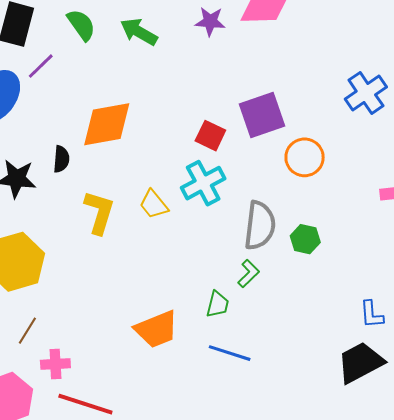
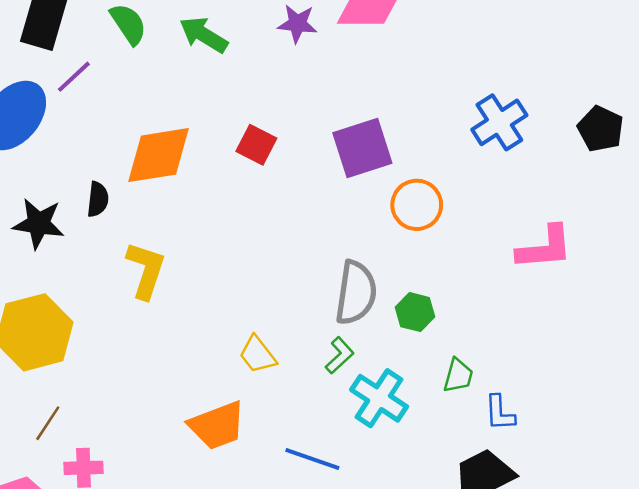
red square: (210, 136) -> (256, 145), moved
cyan cross: (203, 183) -> (379, 398), moved, turned -30
yellow trapezoid: (154, 204) -> (258, 355), moved
green trapezoid: (218, 304) -> (458, 376), moved

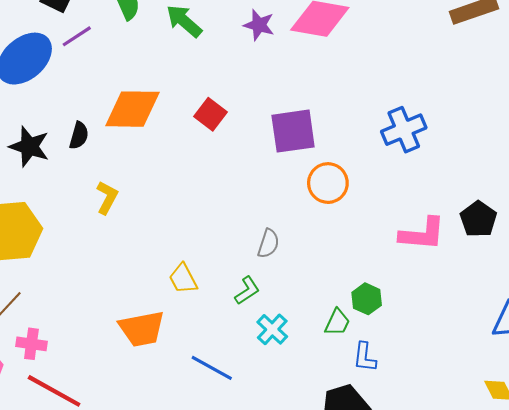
black pentagon: (600, 129) -> (478, 219), moved
yellow L-shape: (146, 270) -> (107, 198), size x0.7
gray semicircle: (356, 293) -> (268, 244), size x0.6
green hexagon: (415, 312) -> (367, 299), moved
cyan cross: (379, 398) -> (272, 329), size x0.7

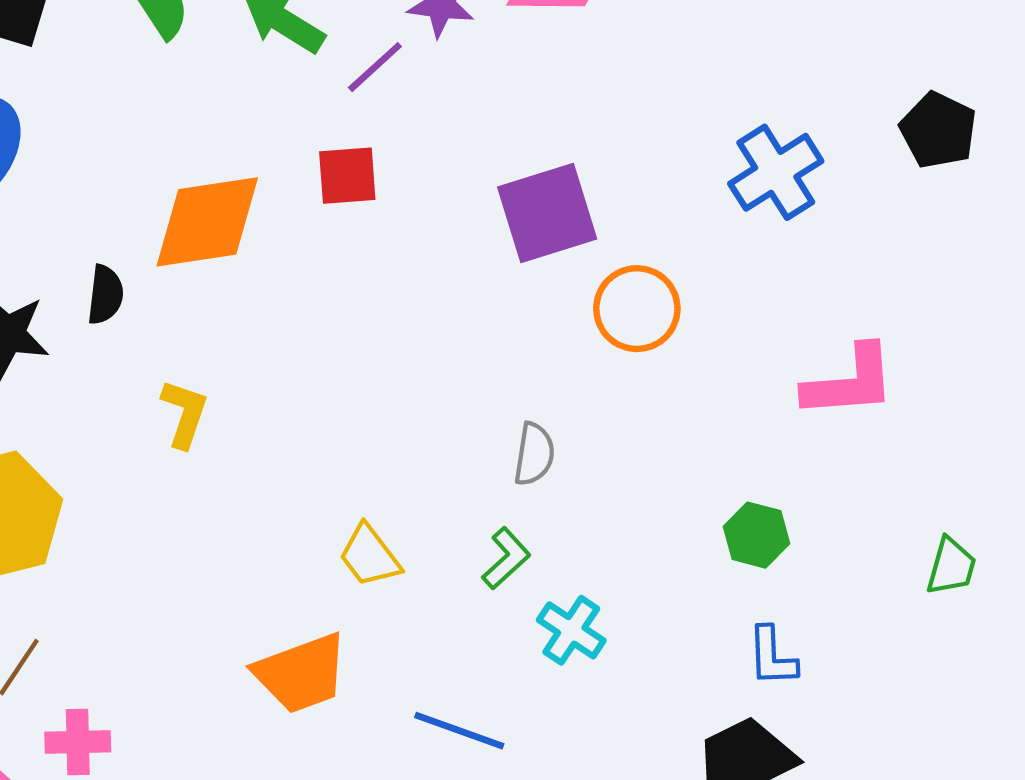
purple line: (77, 36) -> (375, 67), moved
red square: (210, 114) -> (347, 176), moved, turned -32
black pentagon: (478, 219) -> (938, 130), moved
green trapezoid: (337, 322) -> (951, 566), moved

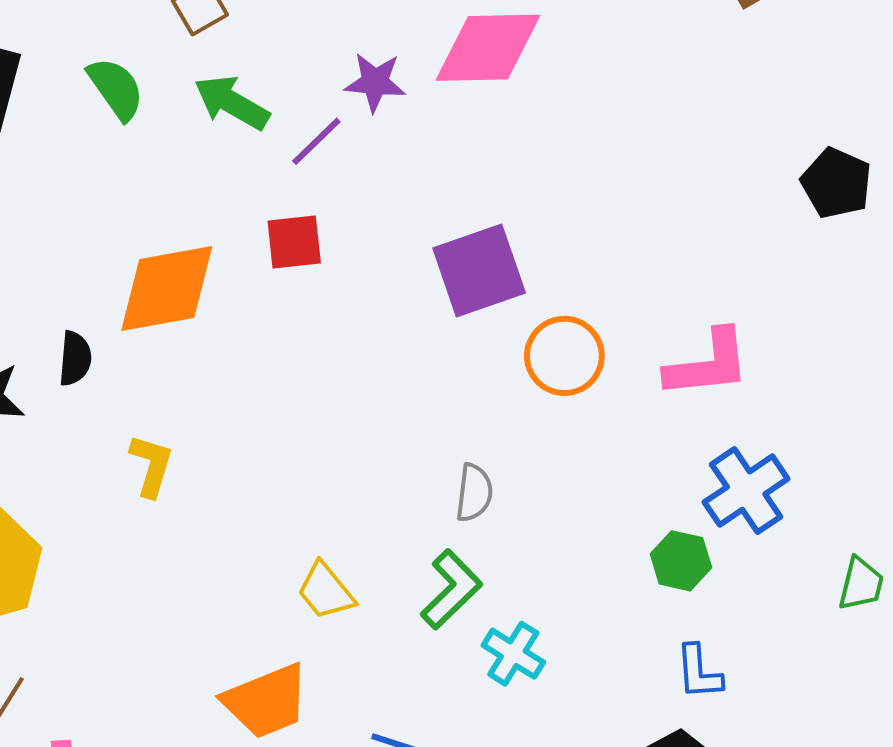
blue cross: (776, 172) -> (746, 491), moved
pink L-shape: (849, 382) -> (708, 364), moved
green L-shape: (506, 558) -> (451, 589), size x1.4

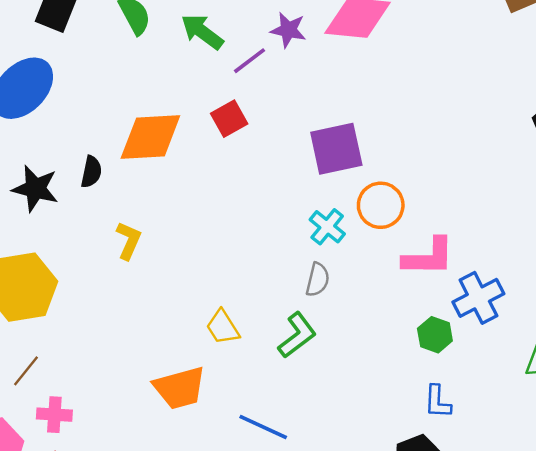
red square: (294, 242) -> (229, 119), turned -30
pink L-shape: (708, 364) -> (428, 257), moved
cyan cross: (513, 654) -> (327, 227), moved

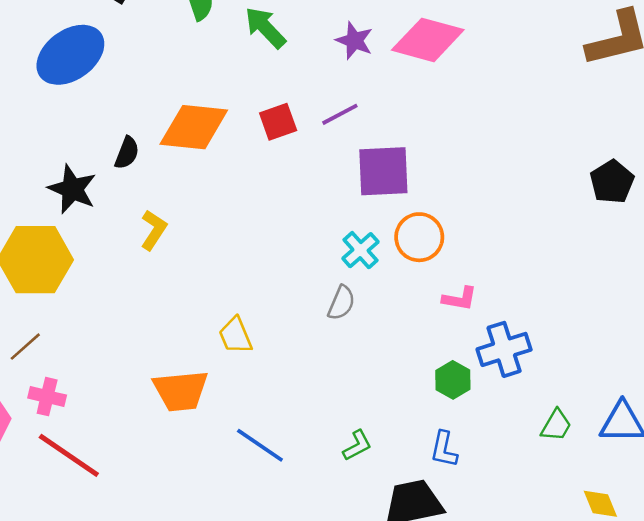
purple line: (249, 61) -> (340, 114), moved
black star: (35, 189) -> (72, 189), moved
pink L-shape: (428, 257) -> (460, 299), size x0.6
green L-shape: (297, 335) -> (357, 446), moved, size x0.7

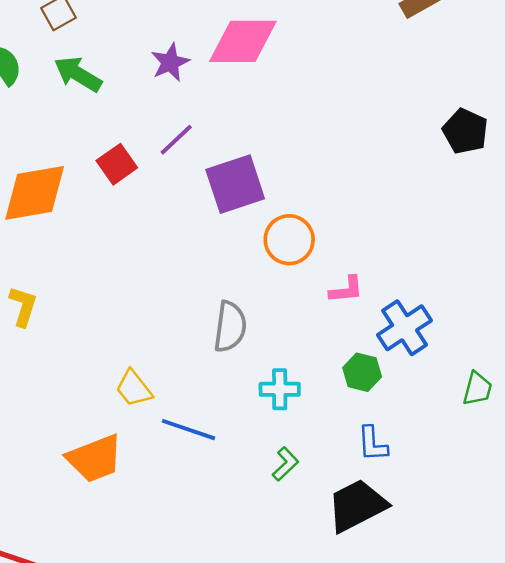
purple star: (354, 41) -> (170, 62), turned -30
cyan cross: (360, 250) -> (280, 389), moved, turned -33
gray semicircle: (341, 303) -> (230, 327), size x1.4
blue line: (260, 445) -> (189, 430), moved

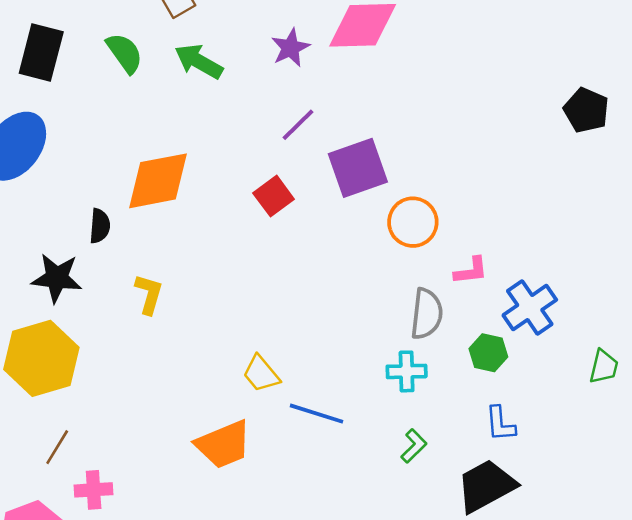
red square: (117, 164) -> (274, 196), moved
gray semicircle: (230, 327) -> (427, 314), moved

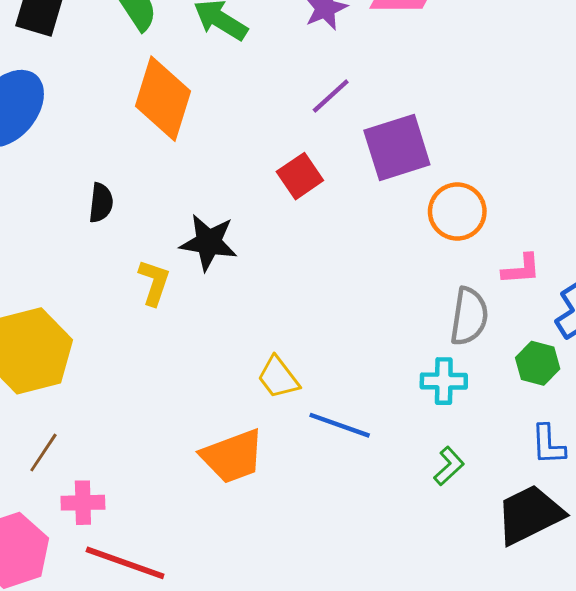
orange diamond: (158, 181) -> (163, 99), moved, turned -64
black star: (57, 278) -> (209, 242), moved

